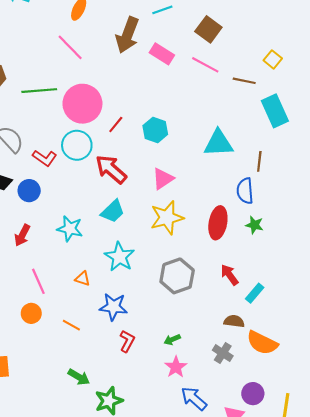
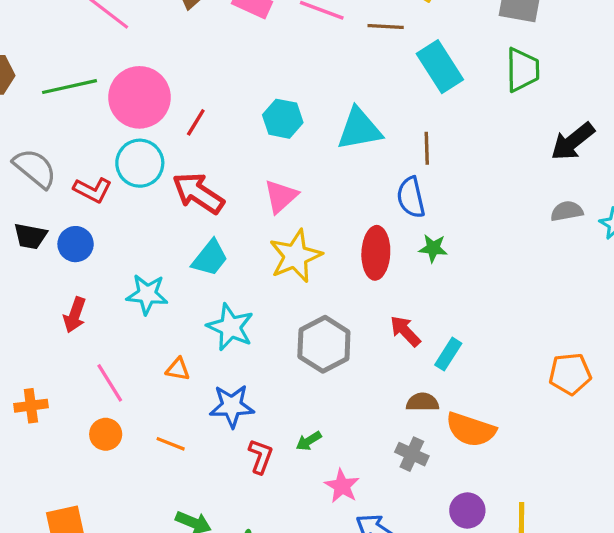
cyan hexagon: (155, 130) -> (283, 119), moved
green arrow: (172, 340) -> (309, 441), moved

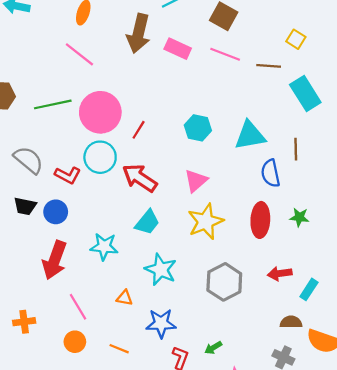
blue semicircle: (411, 197) -> (271, 173), moved
red arrow: (75, 315) -> (55, 260), size x1.6
red arrow: (405, 331) -> (280, 274), turned -55

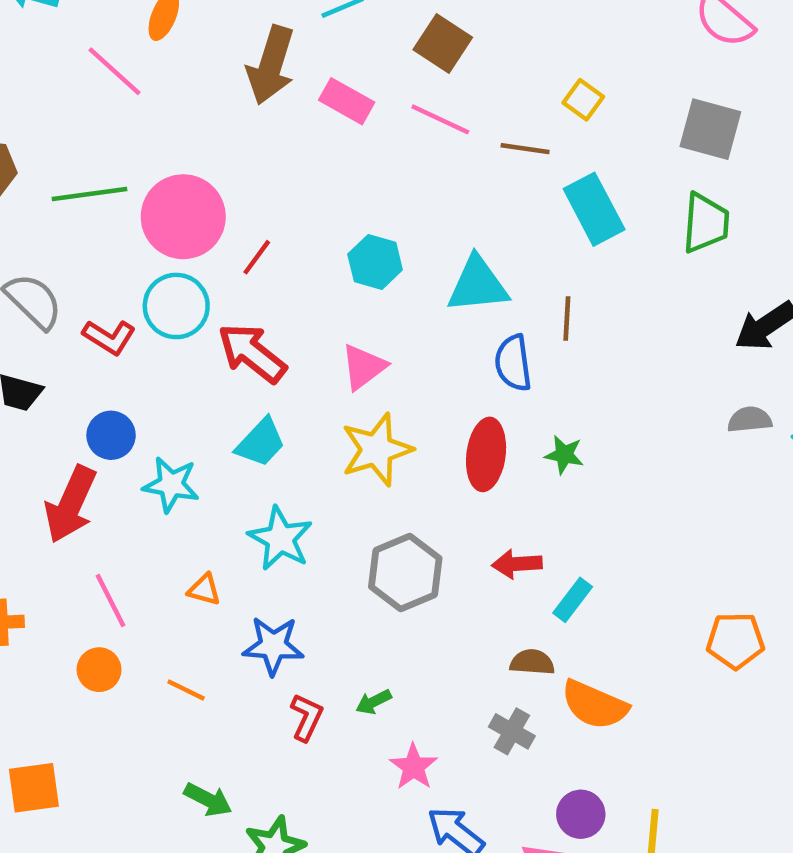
pink line: (79, 54) -> (115, 71), moved
blue circle: (56, 212) -> (111, 435), moved

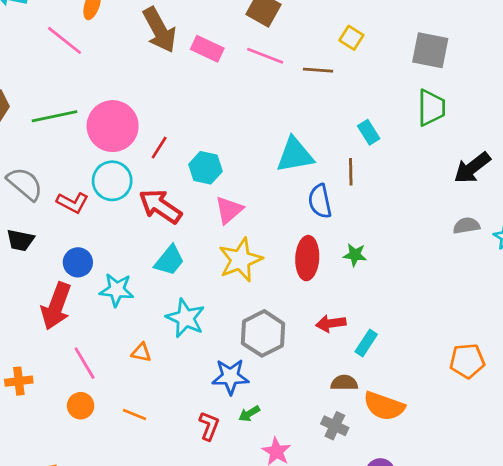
brown arrow: (271, 65) -> (160, 30), turned -42
cyan rectangle: (594, 209) -> (369, 132), moved, size x0.6
cyan hexagon: (375, 262) -> (206, 168), moved
blue star: (273, 646) -> (230, 377), moved

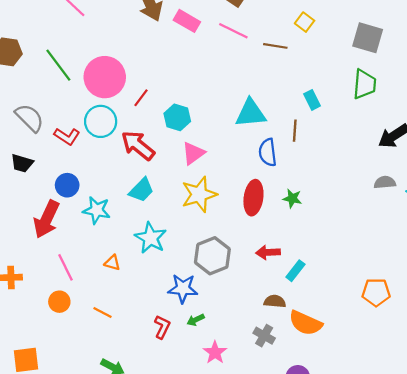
green line: (55, 116) -> (58, 65), turned 60

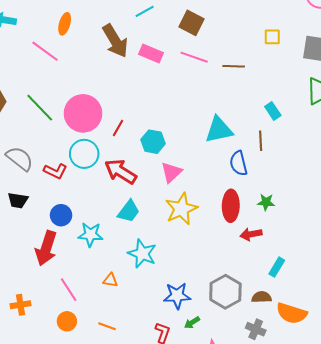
yellow square: (305, 22) -> (272, 37), moved, turned -30
red arrow: (268, 252) -> (251, 234), moved
gray hexagon: (212, 256) -> (225, 292), moved

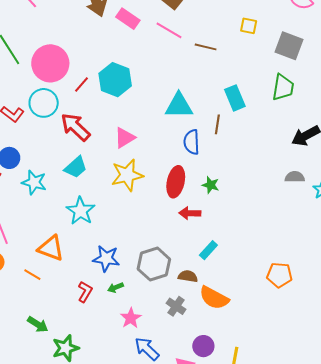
cyan rectangle: (273, 111) -> (235, 98), size x1.4
cyan hexagon: (153, 142) -> (115, 80), moved, size x1.4
orange triangle: (110, 280) -> (51, 248), moved, size x1.8

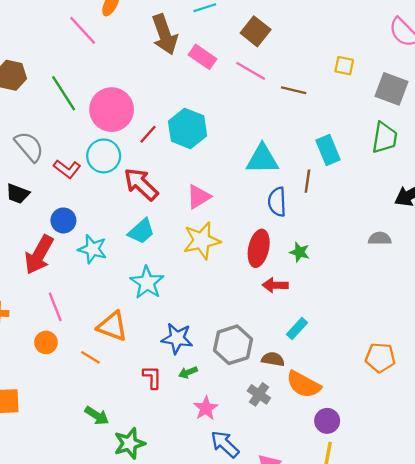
gray semicircle: (295, 177) -> (380, 239), moved
red L-shape: (85, 292) -> (152, 377), turned -30
purple circle: (203, 346) -> (327, 421), moved

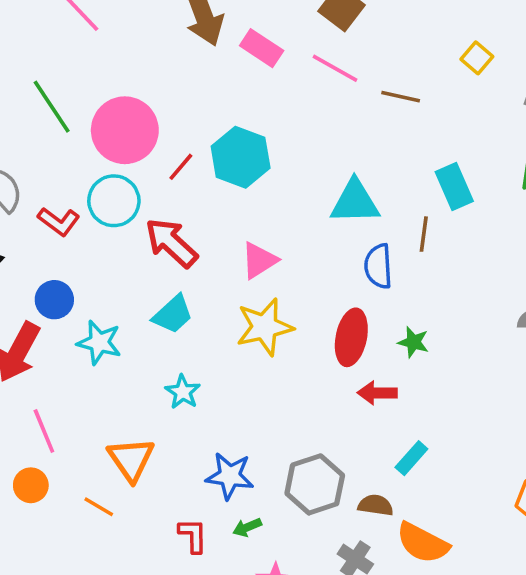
yellow square: (344, 66) -> (477, 58), turned 30
cyan star: (147, 283) -> (183, 392), size x0.7
orange triangle: (112, 326) -> (131, 459), turned 36

